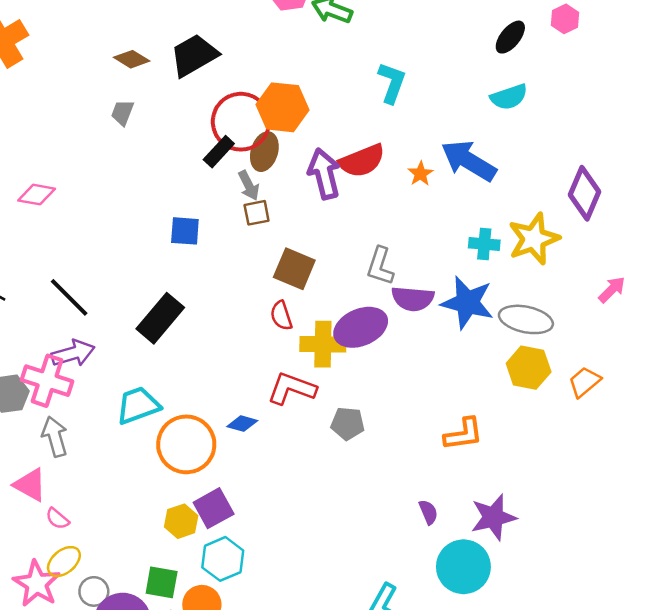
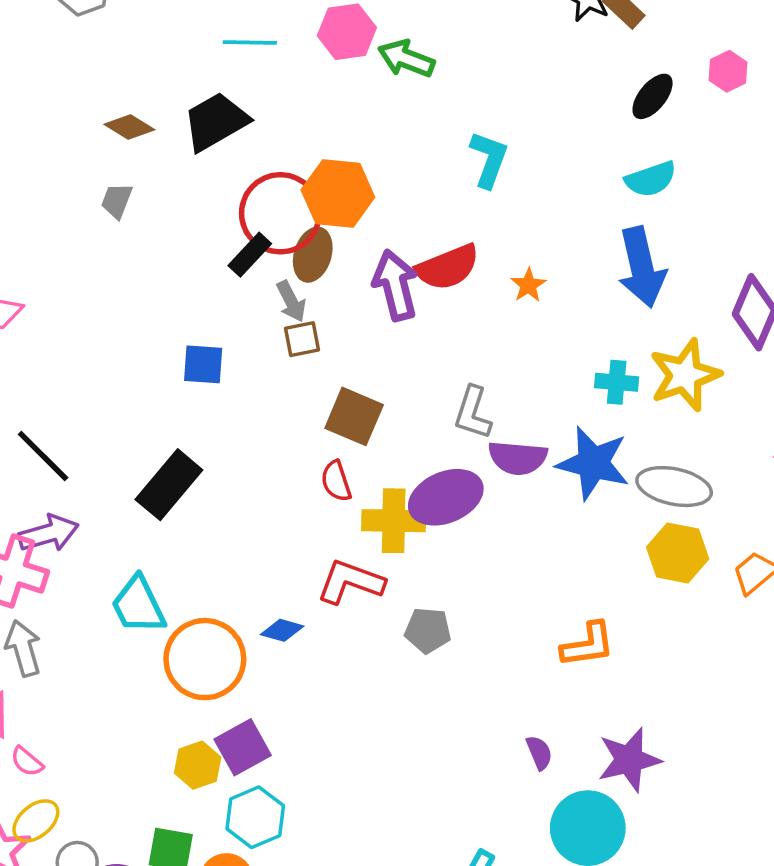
blue arrow: (469, 161) -> (642, 267), moved, turned -134
cyan trapezoid: (138, 405) -> (138, 605), turned -96

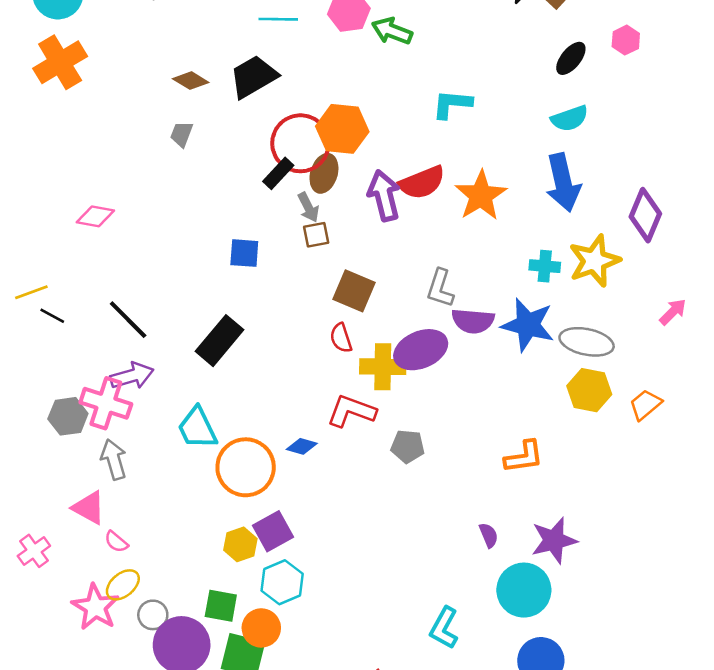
cyan L-shape: (489, 159) -> (452, 104), turned -105
orange star: (528, 285) -> (481, 196), size x2.0

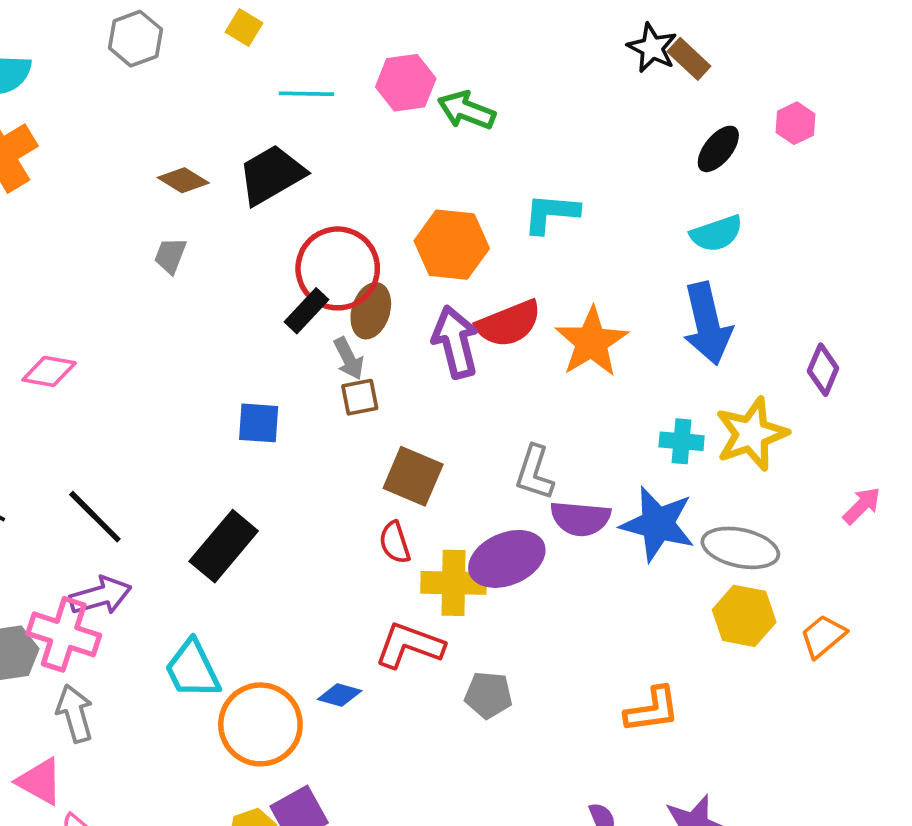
orange hexagon: (342, 129) -> (452, 245), moved
purple diamond: (645, 215) -> (823, 370), size x0.7

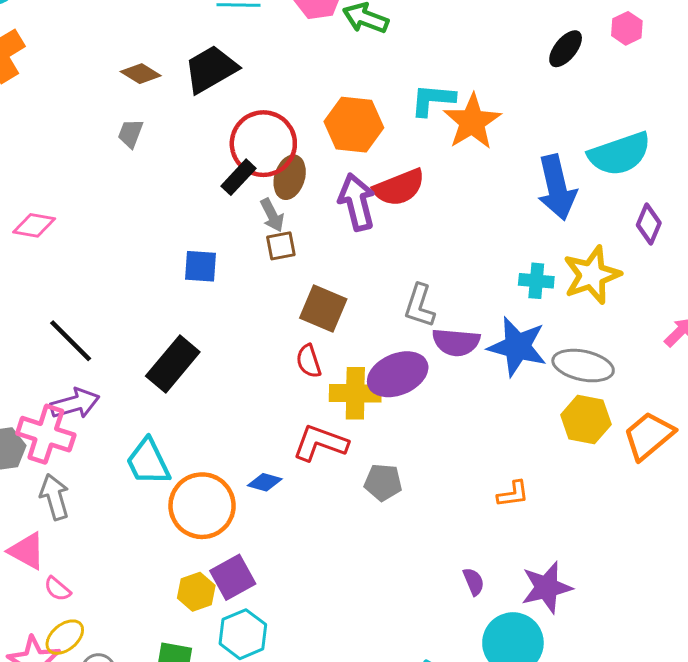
cyan semicircle: (716, 234) -> (620, 154), moved, size x1.5
orange star: (591, 342) -> (472, 122), moved
orange trapezoid: (823, 636) -> (649, 436), size x1.4
orange L-shape: (652, 710) -> (513, 494), size x0.7

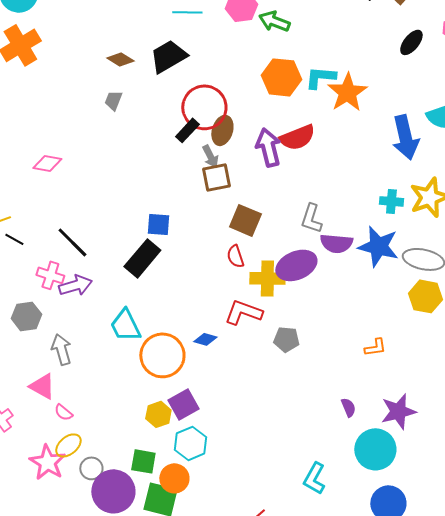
orange hexagon: (354, 125) -> (281, 77), moved
brown square: (281, 246) -> (216, 177), size x1.4
blue square: (201, 266) -> (158, 224), moved
pink cross: (46, 434) -> (50, 275), moved, size x0.7

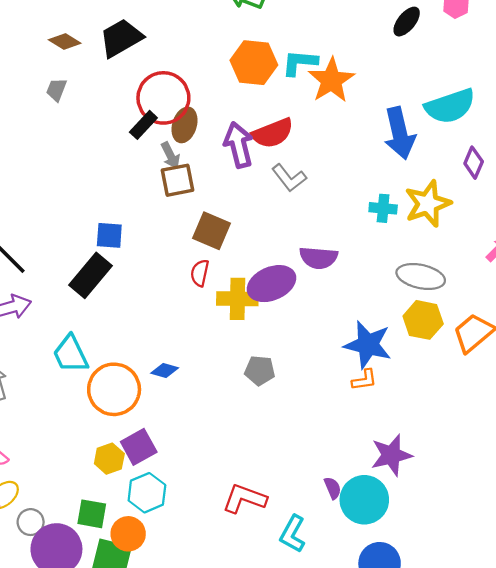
gray L-shape: (311, 218) -> (289, 178), moved, turned -56
blue star: (378, 246) -> (368, 345), moved
red semicircle: (235, 256) -> (200, 273), turned 30
red L-shape: (243, 312) -> (244, 499), moved
purple semicircle: (348, 407) -> (333, 488), moved

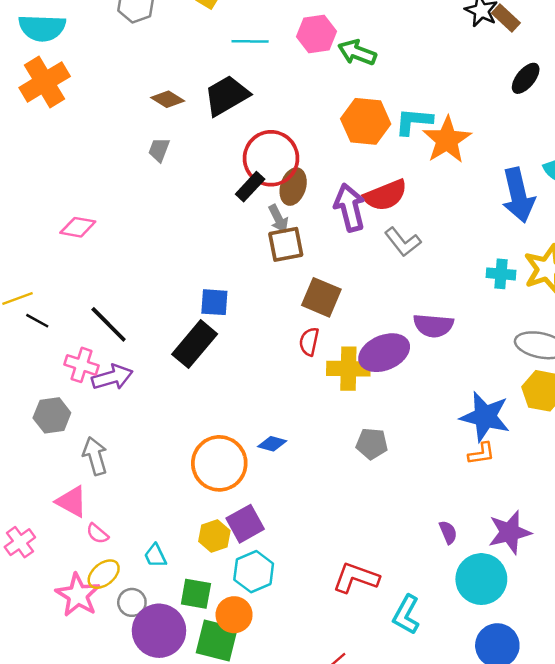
cyan trapezoid: (71, 354) -> (155, 556), moved, size x0.6
purple semicircle: (333, 488) -> (448, 532), moved

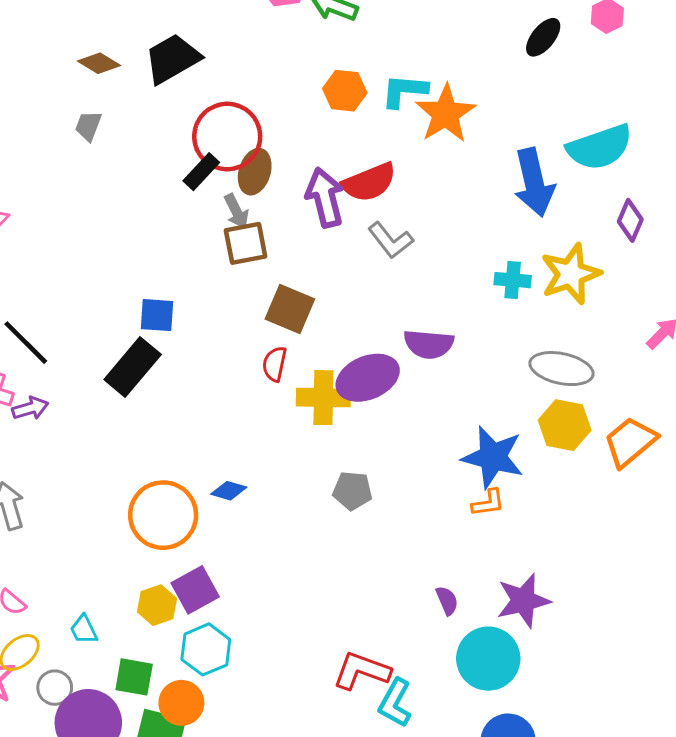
orange hexagon: (366, 121) -> (345, 91), size x0.7
purple arrow: (112, 377) -> (30, 408), size x0.7
red L-shape: (356, 578) -> (362, 671), moved

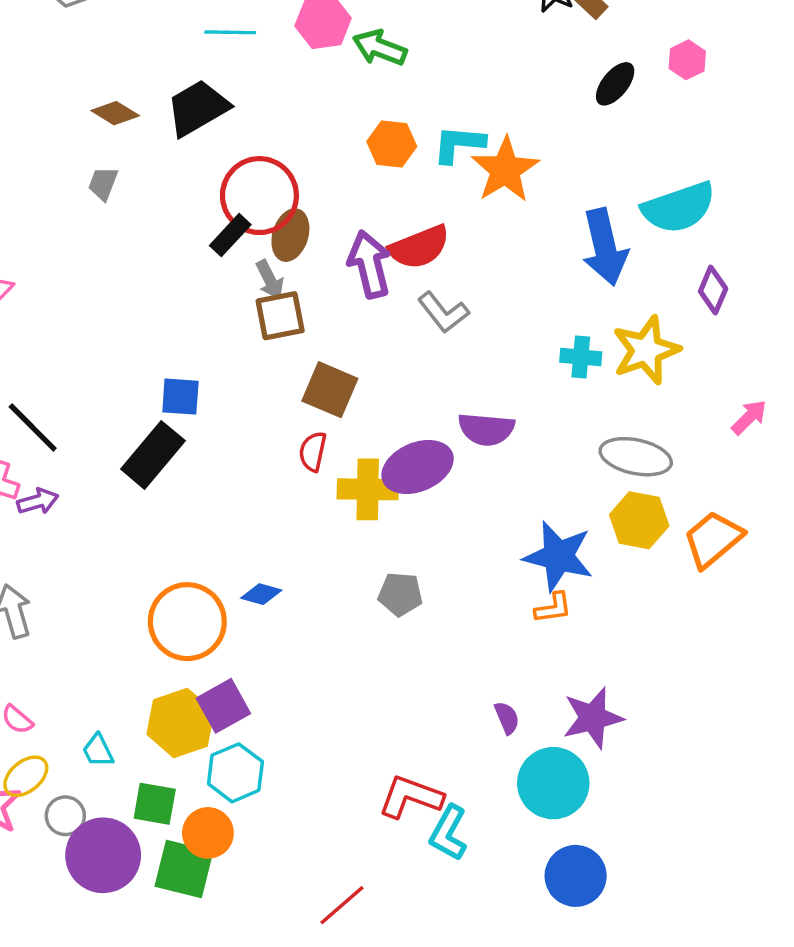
yellow hexagon: (157, 605) -> (180, 723), size x1.5

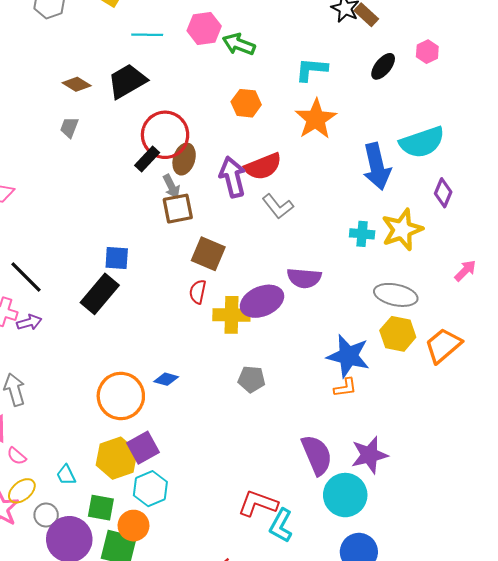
cyan L-shape: (459, 144) -> (311, 70), moved
purple semicircle: (507, 718) -> (317, 455), size x2.0

